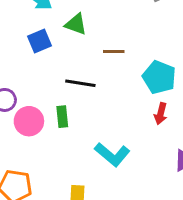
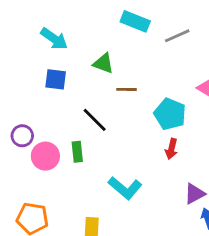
green triangle: (76, 24) -> (103, 63), moved
blue square: (40, 41) -> (56, 79), turned 30
black line: (80, 83) -> (95, 120), turned 36

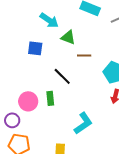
cyan arrow: (54, 39) -> (49, 20), moved
purple circle: (22, 136) -> (12, 120), moved
cyan L-shape: (125, 188) -> (83, 123), turned -75

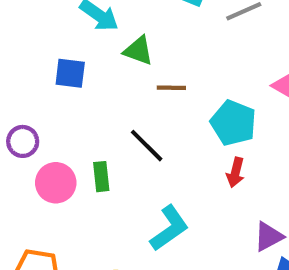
black line: (62, 76) -> (147, 146), moved
purple circle: (12, 120) -> (23, 141), moved

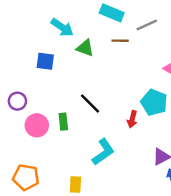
brown line: (171, 88) -> (120, 41), moved
cyan pentagon: (233, 123) -> (154, 102), moved
red arrow: (235, 172) -> (132, 119), moved

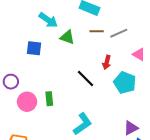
gray line: (147, 25) -> (119, 33), moved
black line: (90, 104) -> (85, 79), moved
red arrow: (132, 119) -> (107, 62), moved

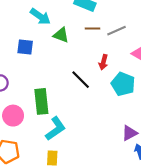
green rectangle: (49, 99) -> (41, 101), size x1.6
pink circle: (27, 102) -> (13, 116), moved
cyan L-shape: (82, 124) -> (56, 129), moved

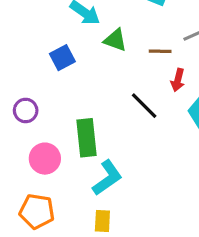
brown line: (93, 28) -> (160, 51), moved
blue square: (25, 47) -> (62, 58), turned -35

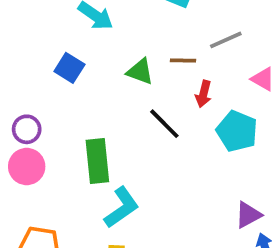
green triangle: (115, 40) -> (140, 72), moved
blue square: (62, 58) -> (69, 68), turned -30
pink circle: (45, 159) -> (27, 167), moved

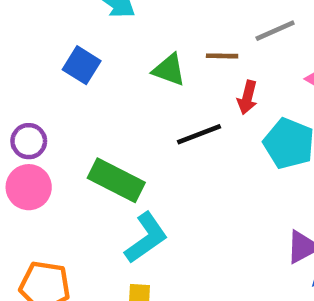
black line: (164, 124) -> (199, 134), turned -66
green rectangle: (97, 161) -> (116, 180), turned -57

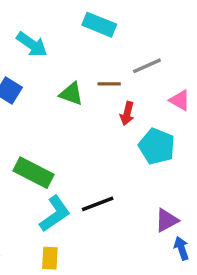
black line: (199, 134) -> (98, 204), moved

